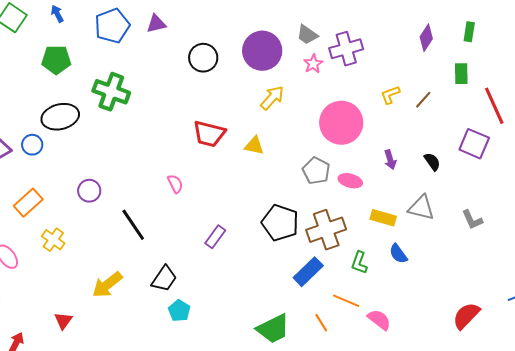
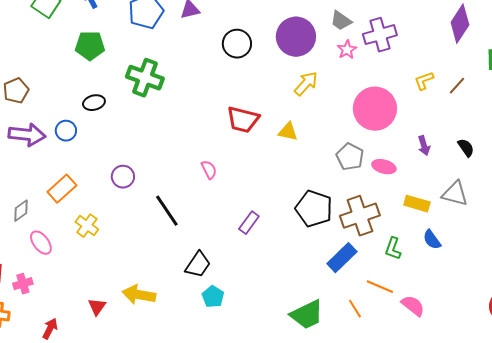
purple diamond: (426, 38) -> (460, 24), size x1.4
black ellipse: (60, 117) -> (94, 103), size x0.6
yellow arrow: (107, 285) -> (139, 295), moved, turned 48

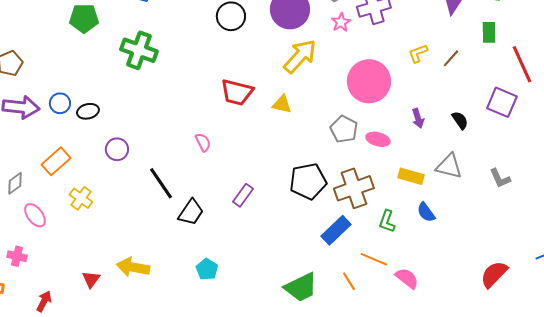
yellow arrow: (306, 84) -> (300, 56), size x1.4
black ellipse: (94, 103) -> (88, 111), moved
black pentagon: (314, 209) -> (308, 181), turned -30
black trapezoid: (198, 265) -> (191, 212), moved
pink cross: (23, 284) -> (17, 256), turned 30

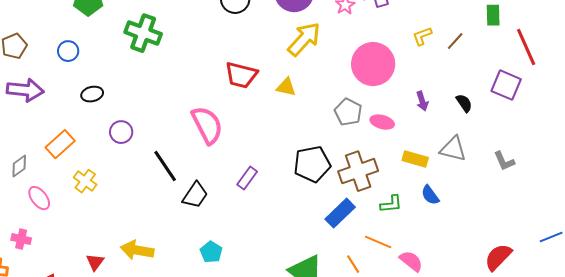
blue circle: (60, 103) -> (68, 51), moved
pink semicircle: (203, 142) -> (207, 125), size x2.0
green L-shape: (387, 221) -> (391, 204), turned -115

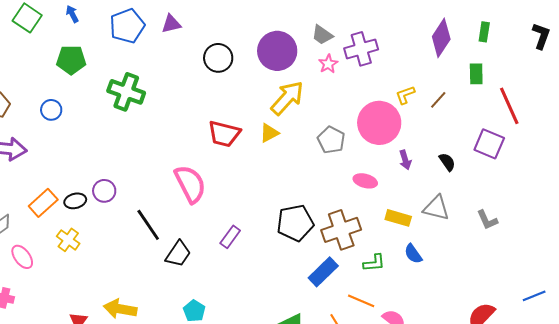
pink circle: (373, 64) -> (379, 123), moved
yellow triangle: (286, 87) -> (269, 133), moved, turned -40
black ellipse: (92, 94) -> (75, 201), moved
gray pentagon: (348, 112) -> (331, 140), moved

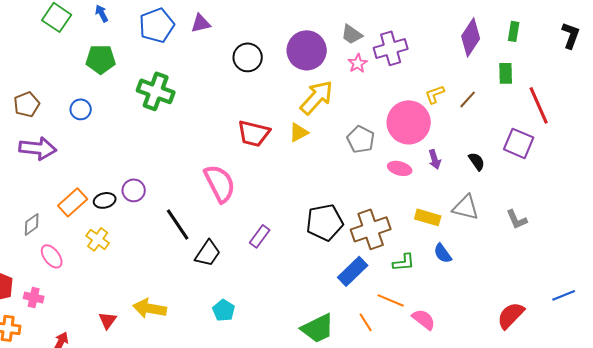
pink ellipse: (365, 181) -> (400, 168), moved

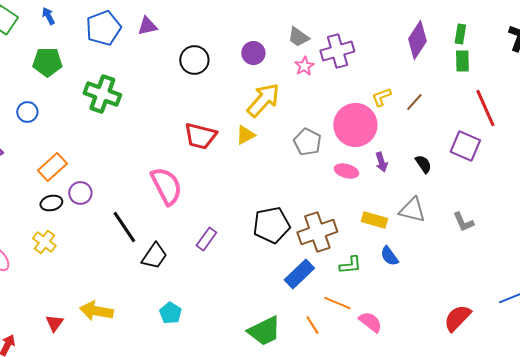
purple circle: (307, 50) -> (253, 53), size x0.6
green rectangle: (506, 73) -> (462, 61), moved
orange rectangle: (73, 202) -> (52, 167), moved

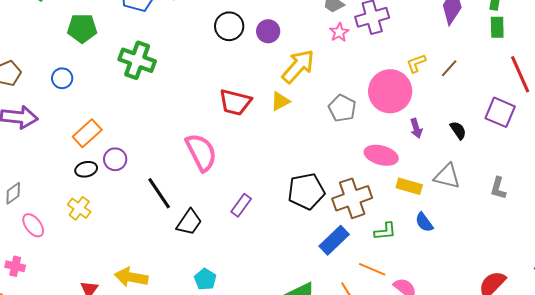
purple circle: (253, 53) -> (268, 31), moved
pink ellipse: (346, 171) -> (381, 155), moved, size x1.4
gray L-shape: (463, 222) -> (498, 188), turned 40

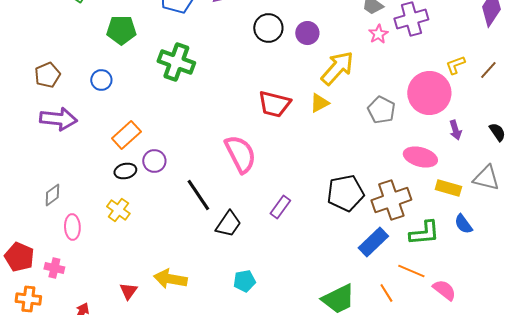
pink ellipse: (33, 225) -> (72, 227), turned 35
green L-shape: (385, 231) -> (424, 233), size x1.4
cyan pentagon: (205, 279) -> (244, 281), turned 30

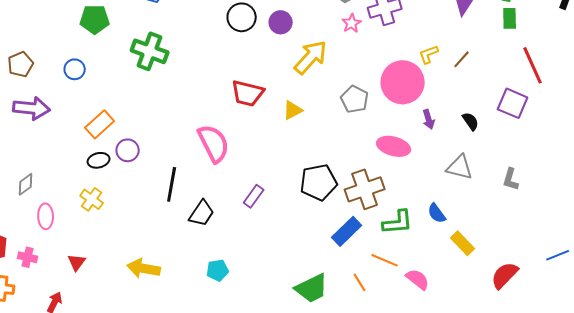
yellow triangle: (319, 103) -> (293, 110), moved
yellow rectangle: (448, 188) -> (463, 243), moved, turned 30
black line: (198, 195) -> (172, 184), turned 44
red triangle: (128, 291) -> (77, 262), moved

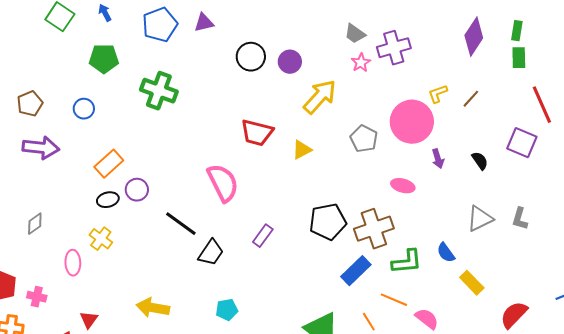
pink ellipse: (394, 146) -> (403, 186), size x0.7
gray triangle: (460, 167) -> (480, 219), moved, turned -40
black line: (172, 184) -> (181, 224), turned -64
pink ellipse: (46, 216) -> (73, 263), moved
red triangle: (77, 262) -> (89, 320), moved

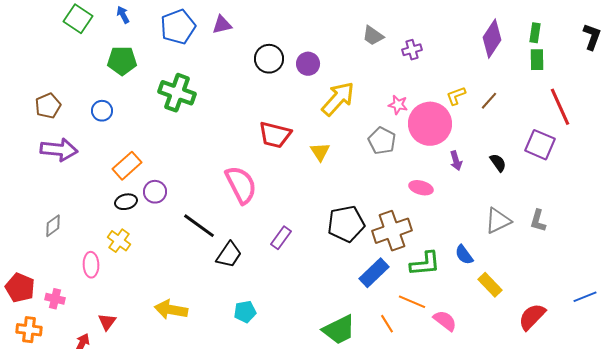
purple cross: (394, 48) -> (412, 50), size x0.6
pink star: (361, 63) -> (398, 105), moved, turned -30
yellow triangle: (302, 150) -> (320, 152), turned -35

